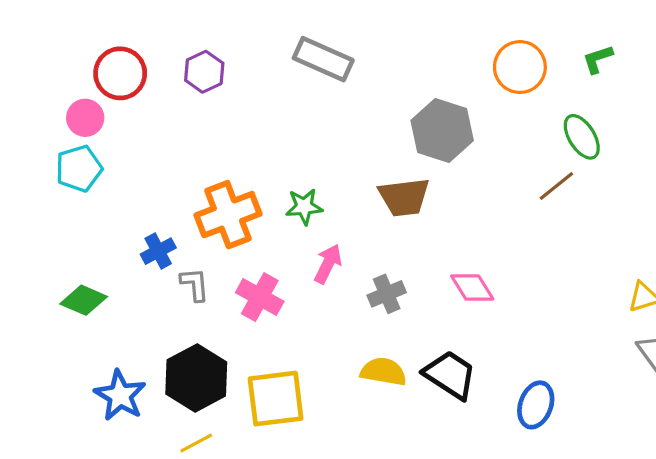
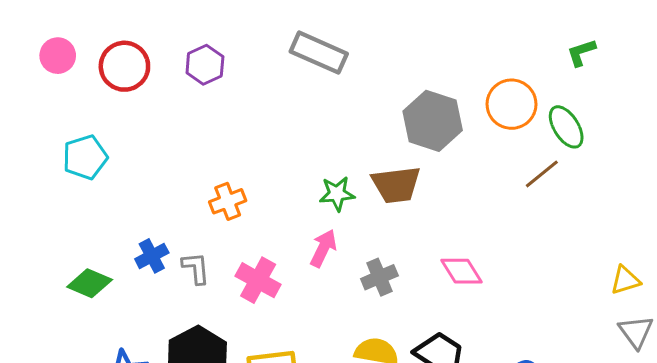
orange circle: (520, 67) -> (512, 104), moved
pink circle: (85, 118) -> (58, 56), moved
green star: (304, 207) -> (337, 194), moved
orange cross: (228, 215) -> (228, 201), size x0.6
blue cross: (158, 251) -> (152, 256), moved

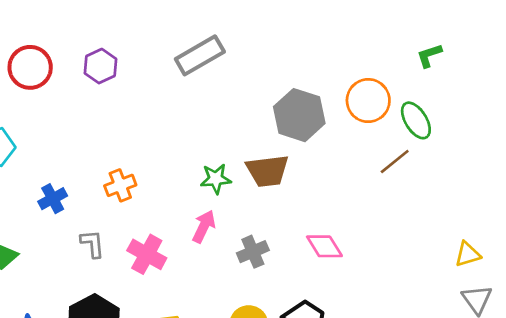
gray rectangle: (319, 53) -> (200, 55), turned -54
blue cross: (152, 256) -> (53, 199), moved

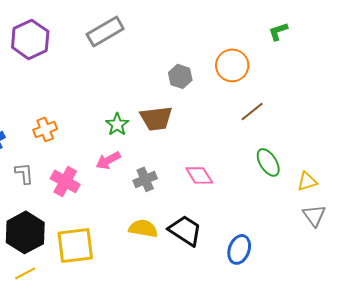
purple hexagon: (100, 66) -> (30, 39), size x1.5
gray hexagon: (299, 115) -> (180, 76), size x0.6
green ellipse: (416, 120) -> (268, 162), moved
green star: (216, 179) -> (117, 124), turned -30
pink arrow: (204, 226) -> (108, 160), turned -145

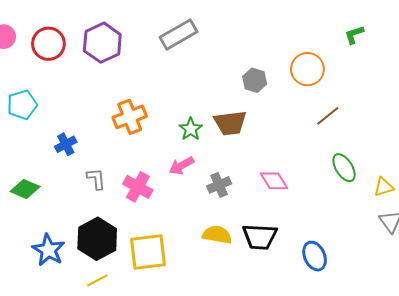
orange cross: (45, 129) -> (130, 117), moved, size x1.4
black trapezoid: (185, 230) -> (260, 237), turned 150
blue ellipse: (239, 249) -> (315, 256), turned -44

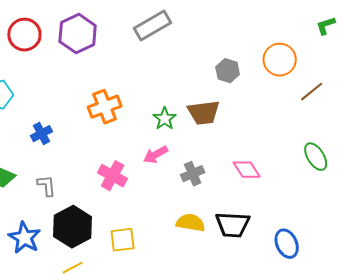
brown line: (328, 116) -> (312, 92), moved
gray L-shape: (96, 179) -> (47, 186), moved
yellow square: (148, 252) -> (123, 240), size x0.7

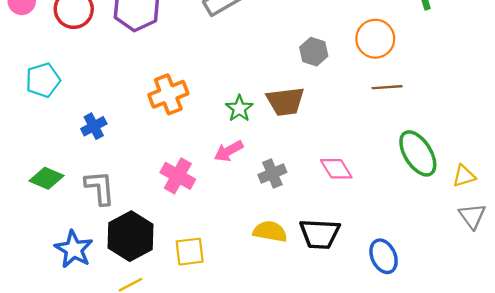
brown line: (312, 92) -> (387, 87), moved, turned 35
green ellipse: (316, 157) -> (418, 153), size x1.4
gray L-shape: (47, 186) -> (100, 188), size x1.4

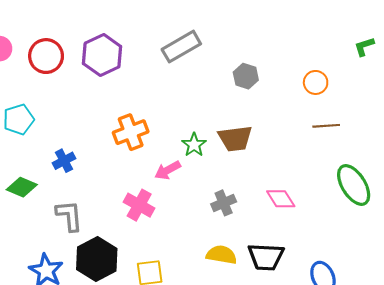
orange circle: (375, 39) -> (316, 82), size x0.7
gray hexagon: (314, 52) -> (246, 76), moved
pink arrow: (229, 151) -> (168, 170), moved
green diamond: (47, 178) -> (22, 187), moved

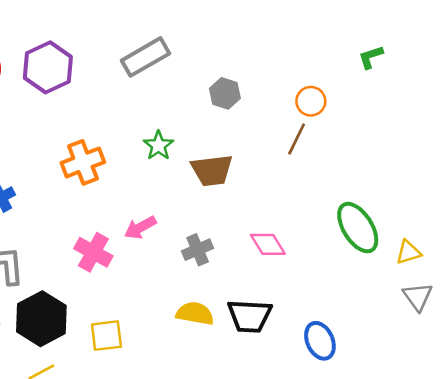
brown line: (326, 126) -> (297, 139), moved, turned -60
green star: (194, 145) -> (158, 145), moved
pink arrow: (168, 170) -> (140, 228), moved

